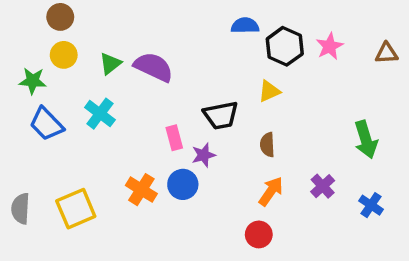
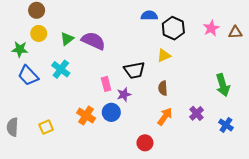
pink star: (330, 46) -> (211, 28), moved
yellow square: (76, 209) -> (46, 127), size x0.6
red circle: (259, 234) -> (145, 143), moved

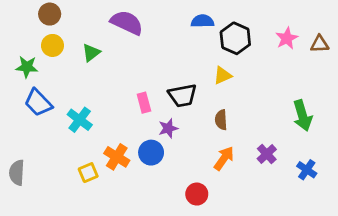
purple semicircle: (93, 41) -> (127, 23), moved
cyan cross: (61, 69) -> (80, 120), moved
pink rectangle: (106, 84) -> (144, 103), moved
yellow square: (46, 127) -> (88, 173), moved

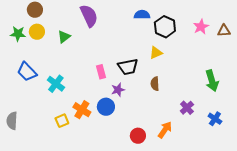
purple semicircle: (127, 23) -> (89, 16), turned 40
green star: (27, 67) -> (18, 34), moved
orange arrow: (224, 158) -> (165, 130), moved

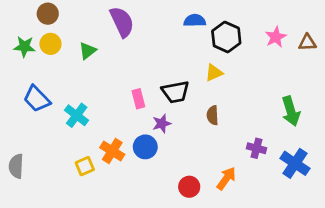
purple cross: (187, 108) -> (257, 148), turned -32
blue cross: (215, 119) -> (295, 163), size x1.5

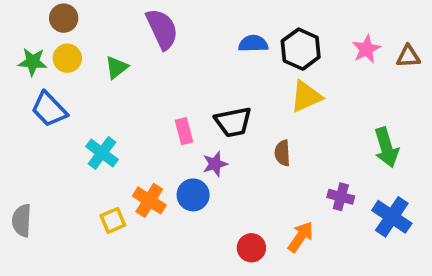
blue semicircle: (195, 21) -> (253, 44), moved
yellow triangle: (214, 73) -> (306, 96), moved, size x1.4
blue trapezoid: (37, 99) -> (49, 109), moved

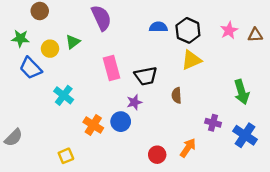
yellow circle: (67, 58) -> (50, 49), moved
pink rectangle: (184, 131) -> (112, 68), moved, size x1.5
gray semicircle: (22, 220) -> (14, 138), turned -138
yellow square: (113, 220) -> (66, 156), moved

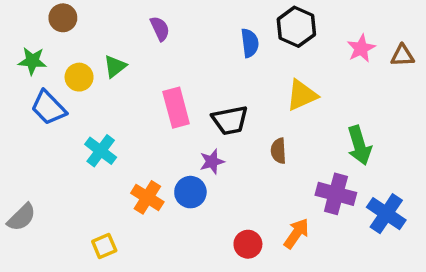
purple semicircle: (101, 18) -> (160, 29), size x0.6
blue semicircle: (158, 27) -> (250, 43), turned 84
black hexagon: (188, 30) -> (296, 27), moved
green arrow: (242, 92) -> (359, 145), moved
purple cross: (213, 123) -> (336, 194), size x1.5

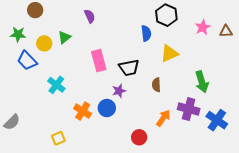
blue semicircle: (250, 43) -> (146, 33), moved
orange arrow: (296, 233) -> (163, 118), moved

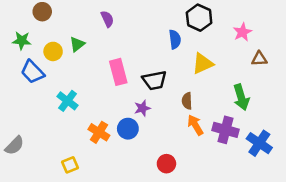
brown triangle: (226, 31) -> (259, 59), moved
orange arrow: (163, 118) -> (195, 125), moved, turned -66

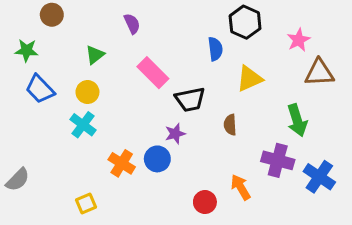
yellow circle: (53, 51) -> (87, 92), moved
brown triangle: (259, 59) -> (319, 73), size x1.5
pink rectangle: (118, 72) -> (153, 73), moved, turned -30
orange arrow: (195, 125) -> (241, 187), moved

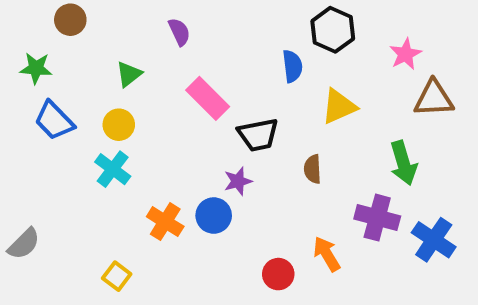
yellow square: (86, 203) -> (117, 276), turned -30

